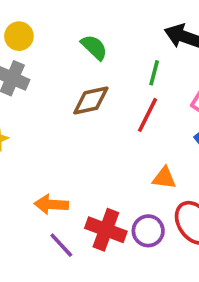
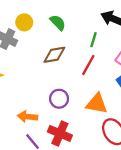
yellow circle: (19, 36) -> (24, 22), moved
orange triangle: (164, 178) -> (97, 104), size x1.5
purple circle: (148, 231) -> (59, 99), moved

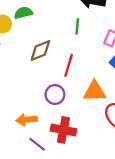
green semicircle: (58, 23) -> (23, 13), moved, turned -48
red line: (88, 65) -> (69, 65), moved

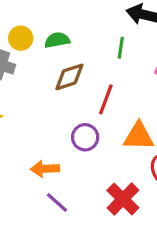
green semicircle: (23, 13) -> (57, 40), moved
red cross: (63, 130) -> (123, 199), moved, turned 30

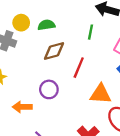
purple circle: (85, 137) -> (49, 89), moved
orange arrow: (45, 169) -> (22, 107), moved

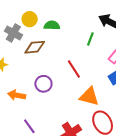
brown diamond: (54, 51) -> (35, 47), moved
red line: (79, 68) -> (74, 69), turned -66

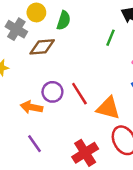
green semicircle: (52, 25) -> (64, 20), turned 105
red line: (74, 69) -> (79, 94), moved
orange arrow: (17, 95) -> (31, 107), moved

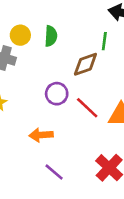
brown diamond: (42, 47) -> (85, 64), moved
purple circle: (52, 92) -> (57, 94), moved

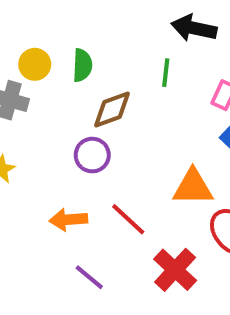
brown diamond: (85, 64) -> (112, 109), moved
red line: (87, 108) -> (128, 219), moved

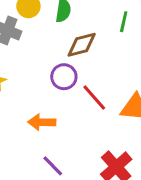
red line: (128, 219) -> (94, 97), moved

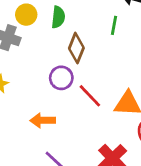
brown diamond: (82, 45) -> (76, 48), turned -52

